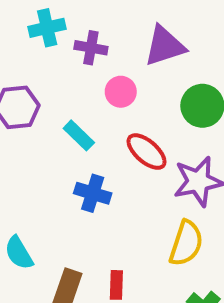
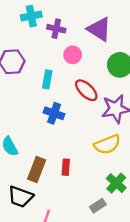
purple triangle: (165, 46) -> (99, 29), turned 48
cyan rectangle: (79, 135) -> (47, 79), turned 54
yellow semicircle: (186, 243) -> (107, 144), turned 48

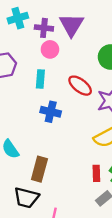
purple triangle: (99, 29) -> (71, 25), moved, turned 35
pink circle: (73, 55) -> (50, 49), moved
red rectangle: (66, 167) -> (96, 173), moved

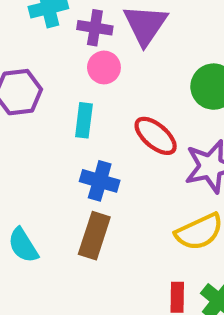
brown rectangle: (39, 169) -> (94, 236), moved

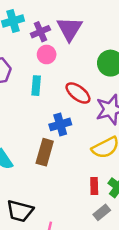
purple cross: (95, 28) -> (40, 32), turned -30
blue cross: (100, 181) -> (60, 124), moved, turned -30

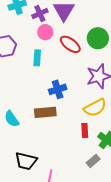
red ellipse: (78, 93) -> (70, 44), moved
brown rectangle: (45, 152) -> (45, 112), turned 70
red rectangle: (94, 186) -> (85, 130), moved

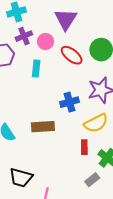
purple cross: (40, 14) -> (24, 36), moved
blue cross: (58, 89) -> (70, 102), moved

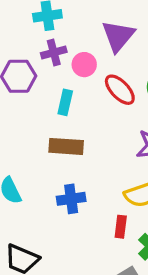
blue cross: (70, 102) -> (71, 199), moved
brown rectangle: (43, 127) -> (66, 146), moved

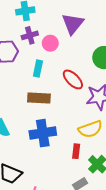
red ellipse: (120, 90) -> (73, 79), moved
blue cross: (71, 199) -> (43, 133), size x1.4

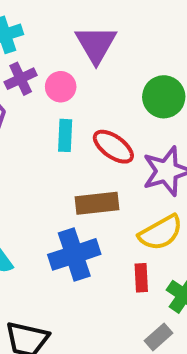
cyan rectangle: (38, 69) -> (65, 135), moved
brown rectangle: (39, 98) -> (97, 203), moved

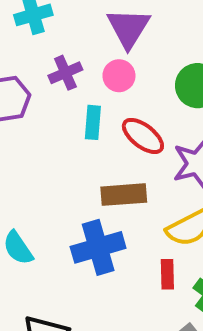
purple cross: (21, 79) -> (65, 73), moved
pink circle: (61, 87) -> (119, 76), moved

